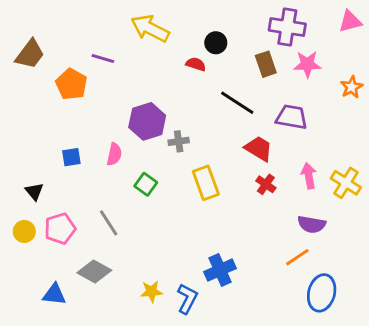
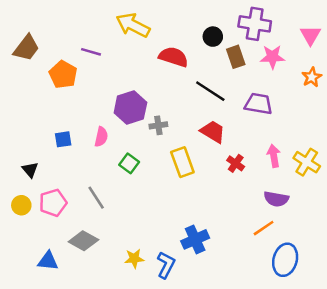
pink triangle: (350, 21) -> (310, 35), moved, turned -45
black circle: (216, 43) -> (213, 37), moved
red semicircle: (196, 64) -> (174, 57), size x1.6
red trapezoid: (259, 149) -> (213, 132), moved

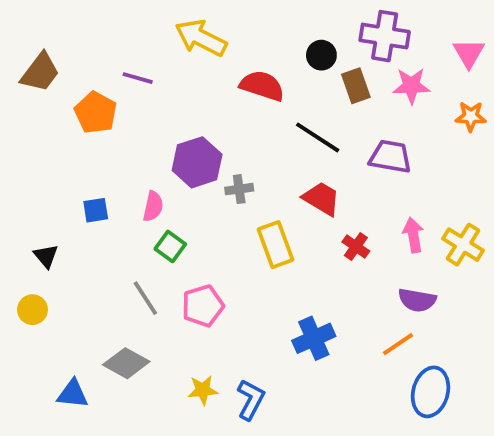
orange star: (312, 77) -> (471, 116), turned 30
green square: (129, 163) -> (170, 246), moved
pink pentagon: (53, 203) -> (203, 306), moved
blue cross: (195, 239) -> (314, 338), moved

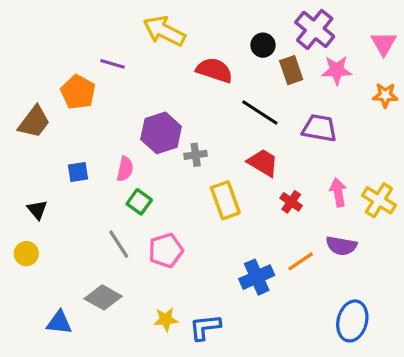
purple cross: (385, 36) -> (315, 29), turned 30
brown trapezoid: (40, 72) -> (34, 122), moved
orange line: (398, 344) -> (301, 261), moved
blue L-shape: (251, 400) -> (205, 327), turned -124

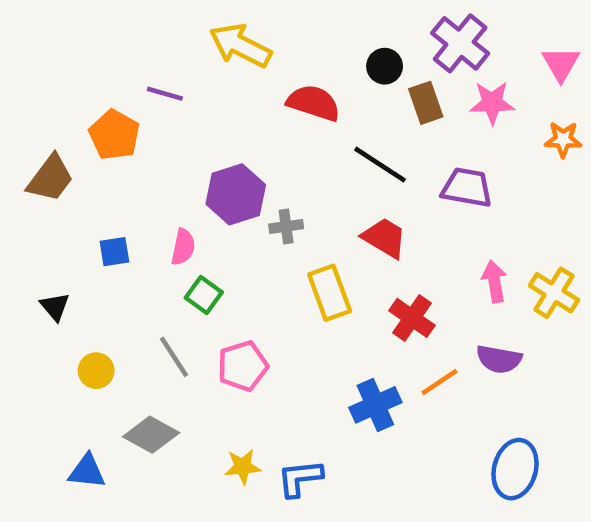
red cross: (291, 202) -> (412, 318), moved, size x1.4
yellow circle: (26, 254) -> (96, 371), moved

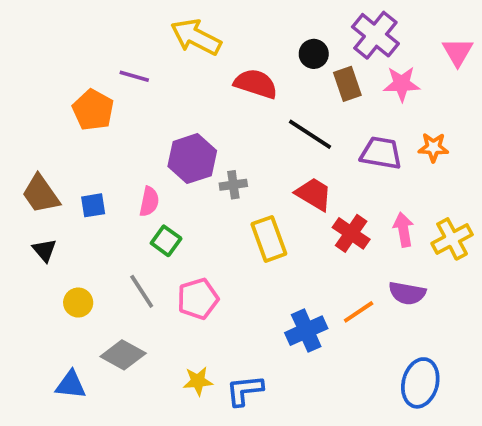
orange star: (563, 139) -> (433, 147), moved
brown trapezoid: (50, 178) -> (41, 194), moved, turned 108
yellow cross: (554, 293) -> (452, 239), turned 30
red cross: (412, 318) -> (351, 233), moved

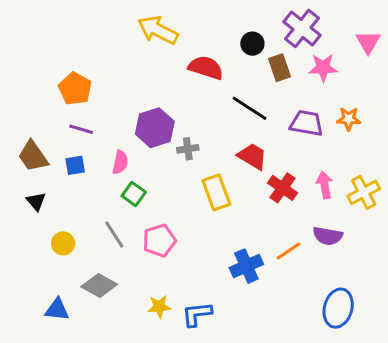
purple line: (134, 76) -> (81, 129), moved

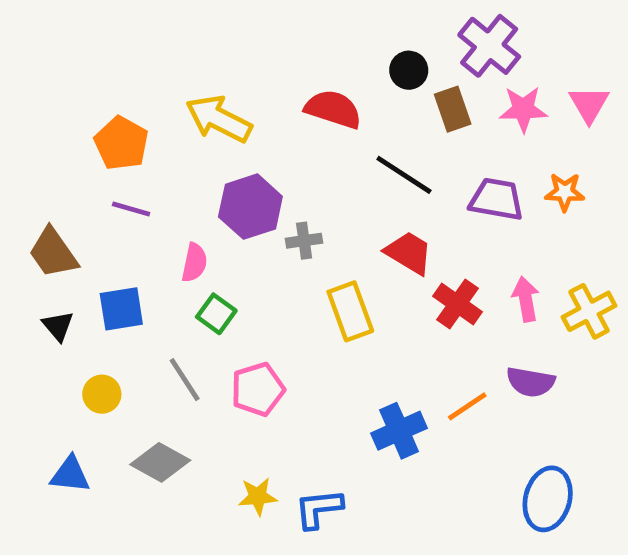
yellow arrow: (158, 30) -> (219, 119), moved
pink triangle: (368, 42) -> (589, 104), moved
blue square: (75, 165) -> (121, 309), moved, size x1.4
blue triangle: (57, 310) -> (70, 475), moved

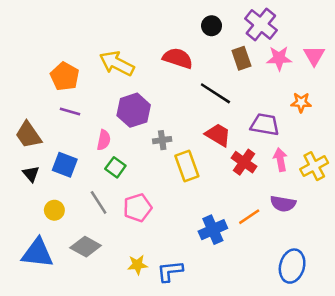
black circle: (409, 70) -> (212, 26), moved
purple trapezoid: (496, 199) -> (265, 124), moved
gray cross: (304, 241) -> (162, 140), moved
blue square: (121, 309) -> (65, 165), turned 30
blue triangle: (70, 475) -> (37, 253), size x1.5

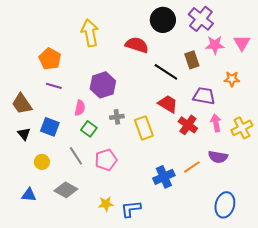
black circle: (212, 26) -> (163, 20), size x1.6
brown rectangle: (241, 58) -> (192, 60), moved
yellow arrow: (117, 63) -> (90, 33), moved, turned 52
gray cross: (162, 140) -> (117, 117), moved
blue triangle: (37, 253) -> (29, 195), size x0.6

